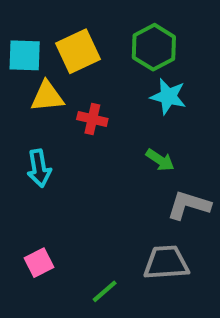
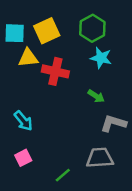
red cross: (92, 119) -> (55, 71), size x1.5
cyan arrow: (39, 168) -> (23, 121), moved, turned -30

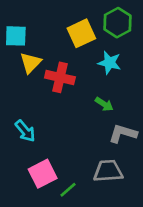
green hexagon: (92, 28) -> (117, 23), moved
yellow square: (47, 31) -> (81, 33), moved
yellow triangle: (28, 58) -> (31, 63), turned -40
pink square: (23, 158) -> (43, 174), moved, size x1.5

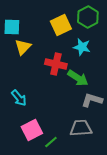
red cross: (60, 77) -> (56, 64), moved
green arrow: (104, 104) -> (78, 78), size x1.5

